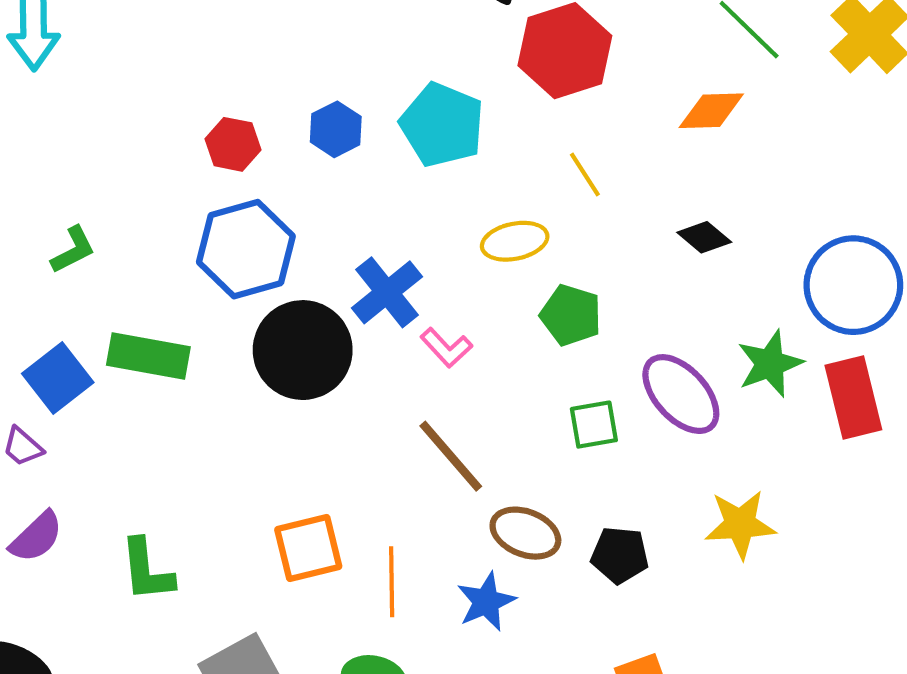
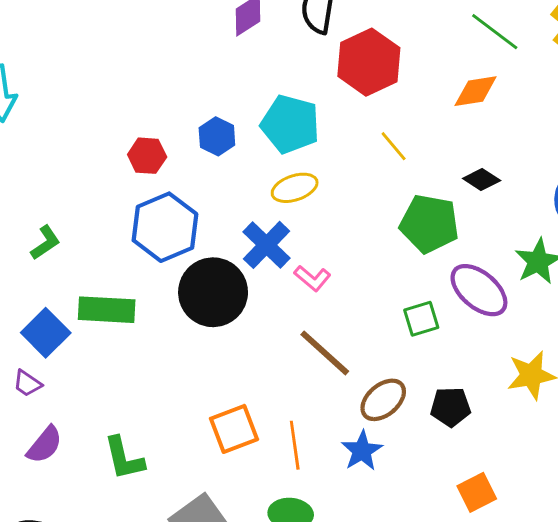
yellow ellipse: (515, 241) -> (295, 188), moved
green pentagon: (571, 315) -> (429, 224), moved, size x1.4
brown ellipse: (525, 533) -> (383, 400), turned -54

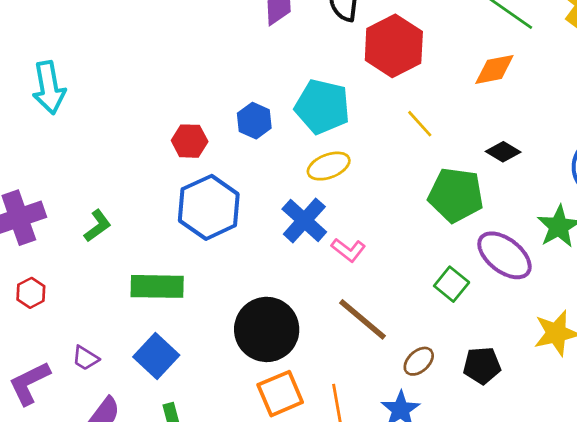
black circle: (213, 292) -> (267, 329), moved
green square: (421, 319) -> (452, 284), turned -32
blue square: (46, 333) -> (156, 356), moved
brown ellipse: (383, 400) -> (419, 361), size x0.7

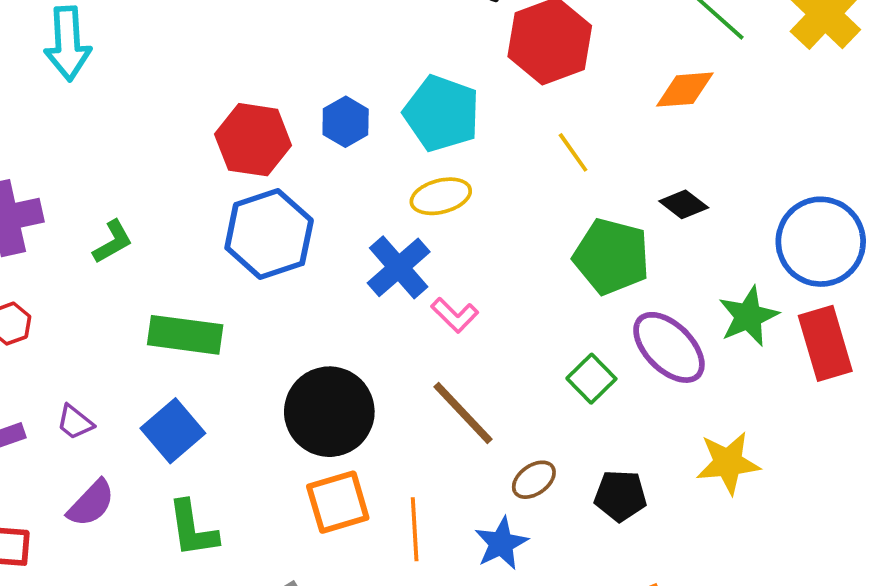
red hexagon: (190, 141) -> (253, 140), size x1.5

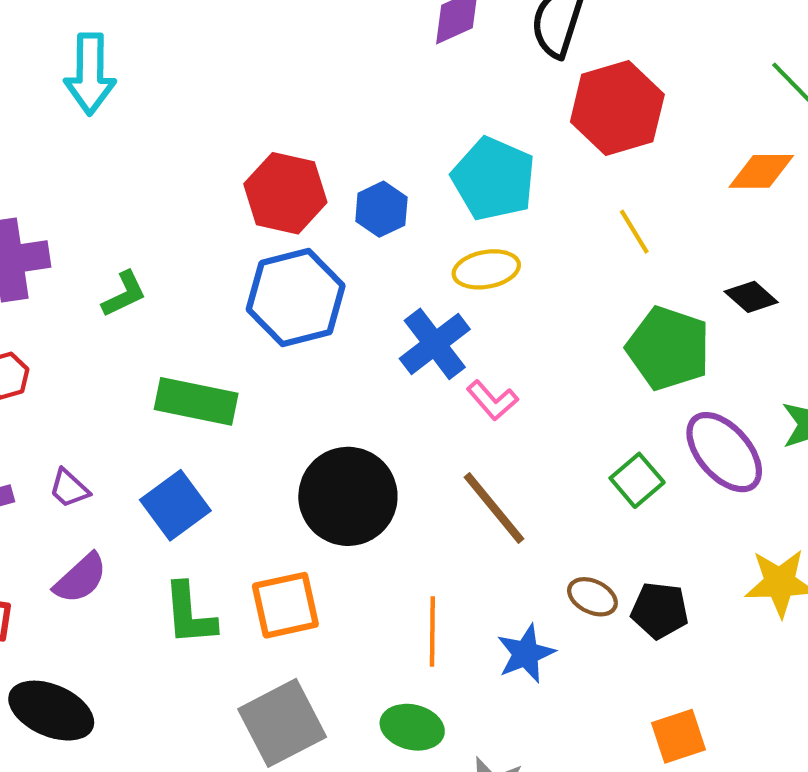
blue hexagon: (346, 122) -> (381, 209), moved
brown ellipse: (534, 480) -> (592, 597), moved, turned 57
orange square: (338, 502) -> (285, 605), moved

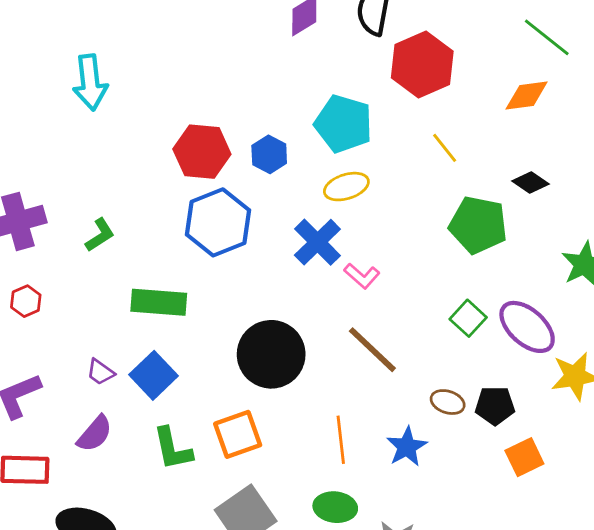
cyan arrow: (90, 74) -> (90, 82), moved
purple ellipse: (724, 452) -> (527, 327), moved
purple trapezoid: (69, 488) -> (100, 372), moved
orange square: (679, 736) -> (524, 457), moved

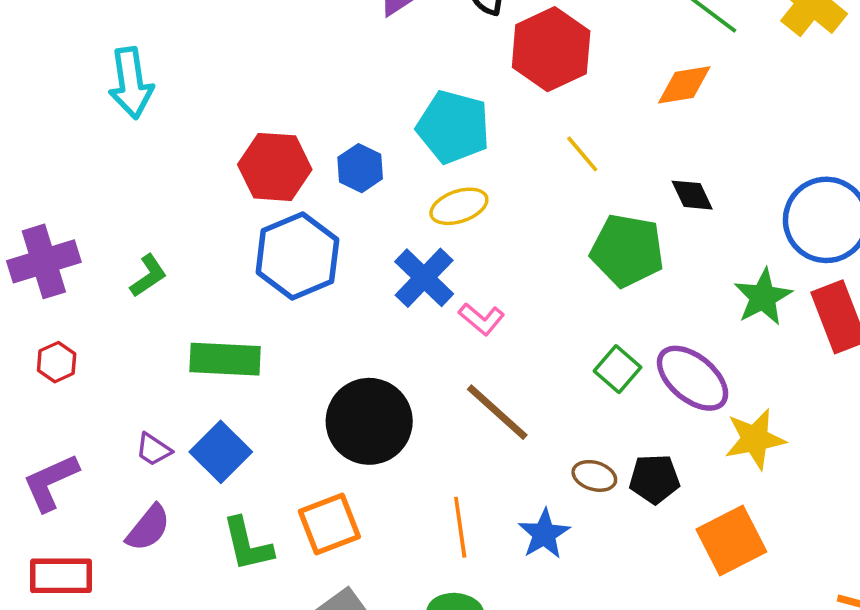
black diamond: (531, 182) -> (692, 195), turned 32
orange square: (524, 457) -> (731, 540), moved, size x1.4

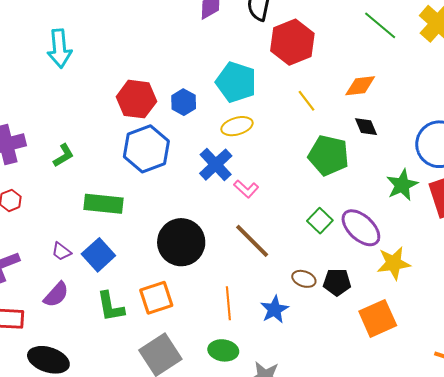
orange diamond: (684, 85) -> (360, 86), moved

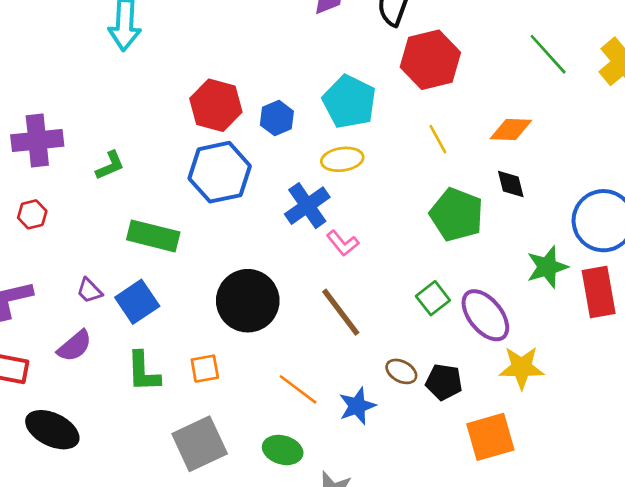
orange square: (156, 298) -> (205, 369), size x0.7
orange line: (228, 303) -> (298, 389), turned -56

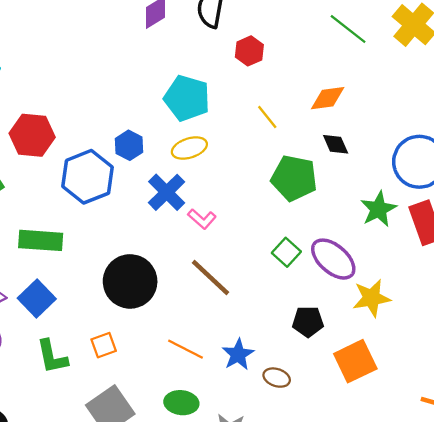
red hexagon: (430, 60) -> (249, 51), size x0.6
red hexagon: (216, 105) -> (32, 135), moved
blue hexagon: (277, 118) -> (129, 145), moved
brown ellipse: (401, 371) -> (277, 378), moved

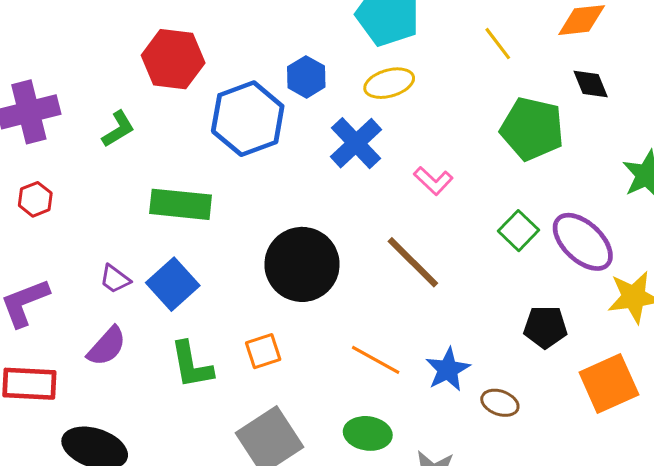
pink L-shape: (202, 219) -> (433, 181), moved

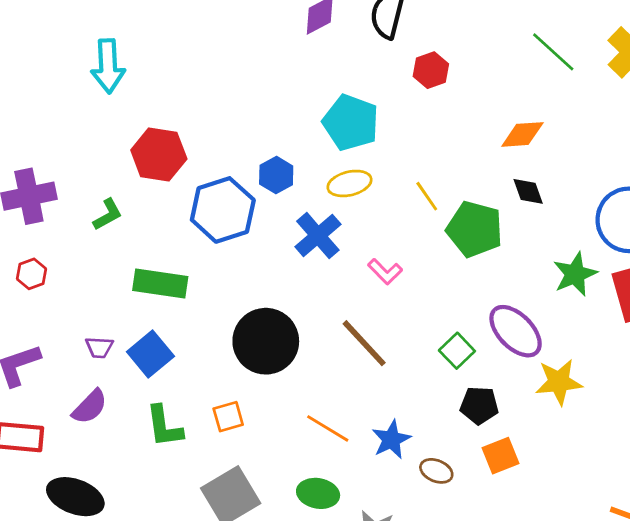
yellow line: (498, 44) -> (427, 196), moved
green square: (518, 231) -> (457, 351), moved
purple trapezoid: (115, 279) -> (99, 347), turned -36
orange square: (609, 384) -> (500, 456), moved, size x0.7

